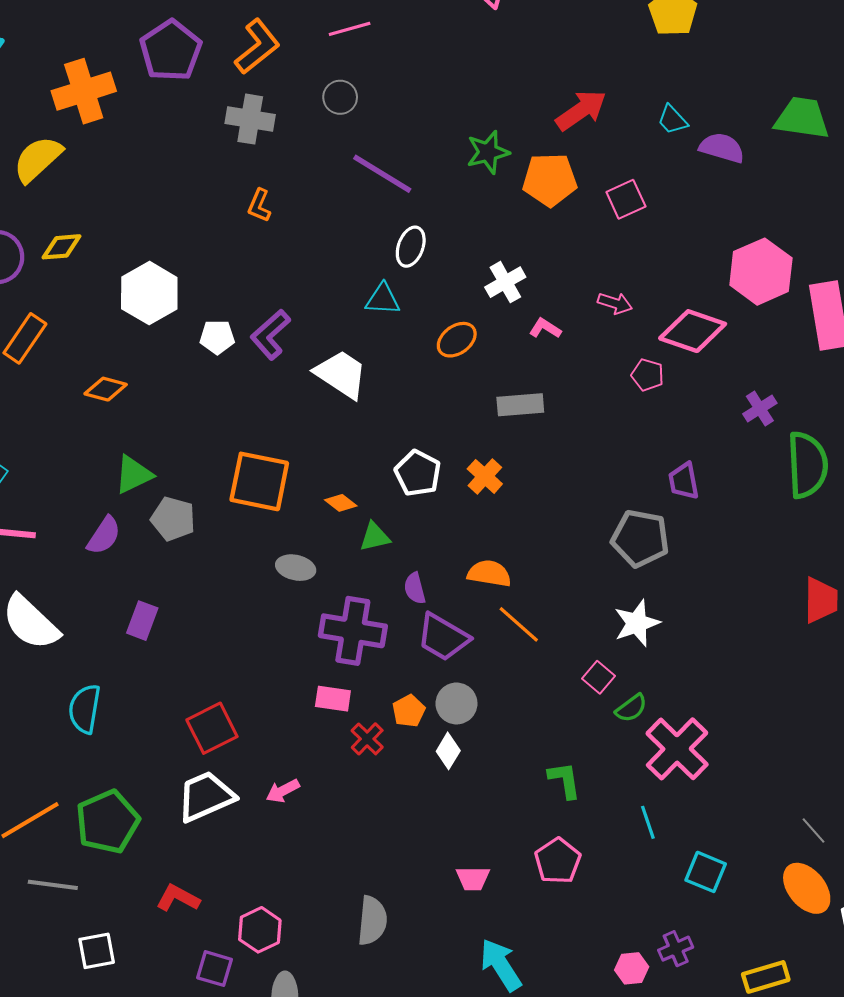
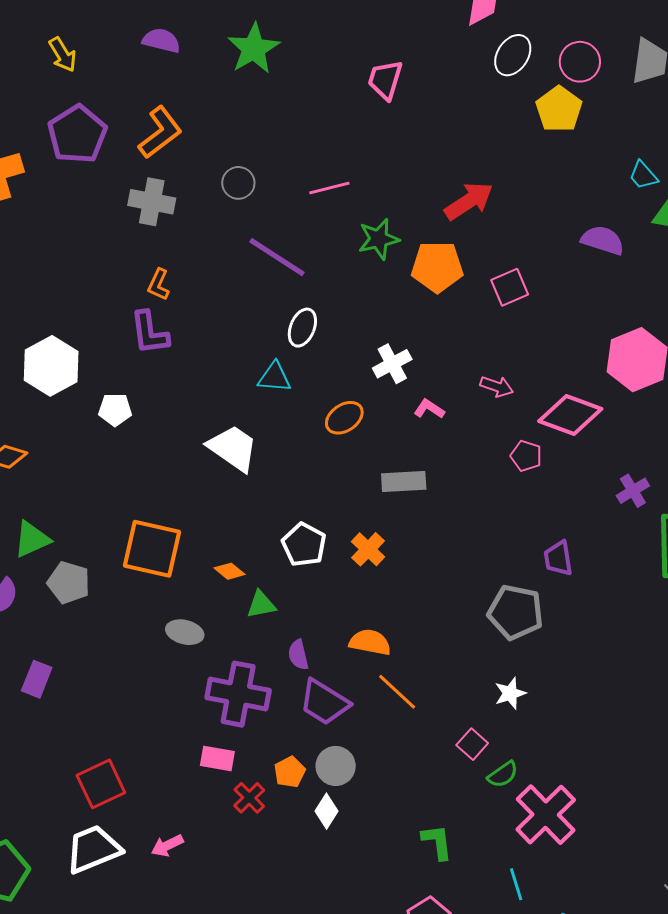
pink line: (350, 29) -> (329, 188), moved
cyan trapezoid: (673, 120) -> (643, 175), moved
purple L-shape: (270, 335) -> (149, 333), moved, turned -57
white star: (637, 623) -> (510, 693), size x0.7

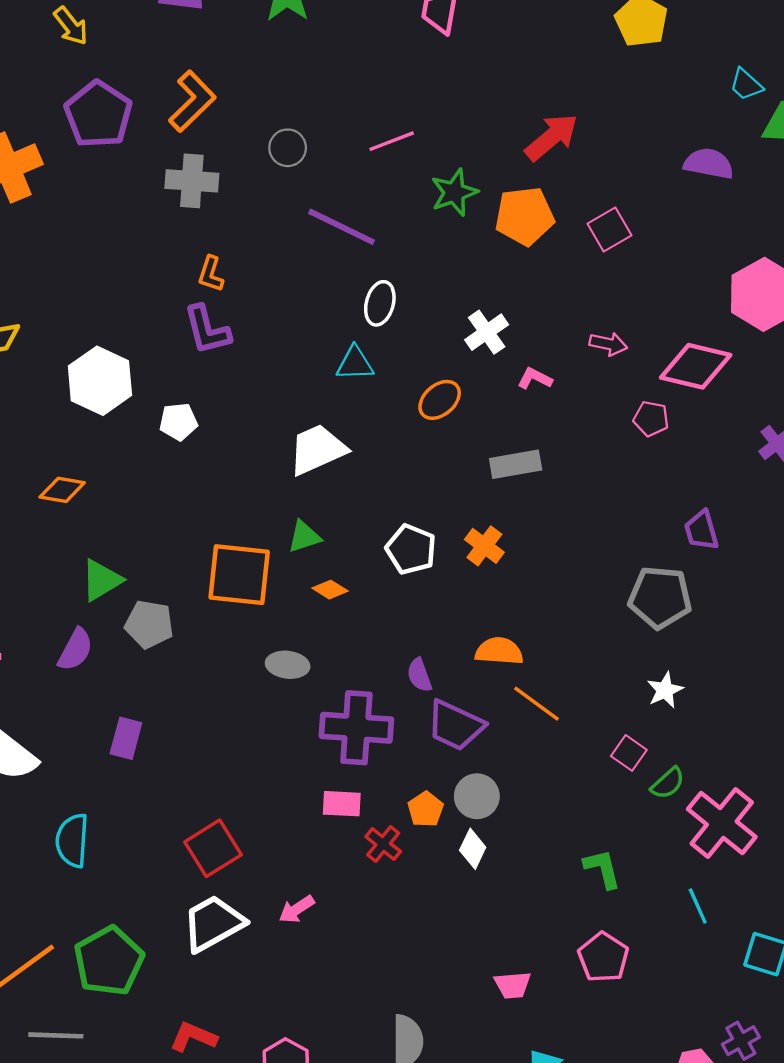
white trapezoid: (233, 448) -> (317, 449), turned -52
green triangle: (261, 605) -> (304, 537), moved

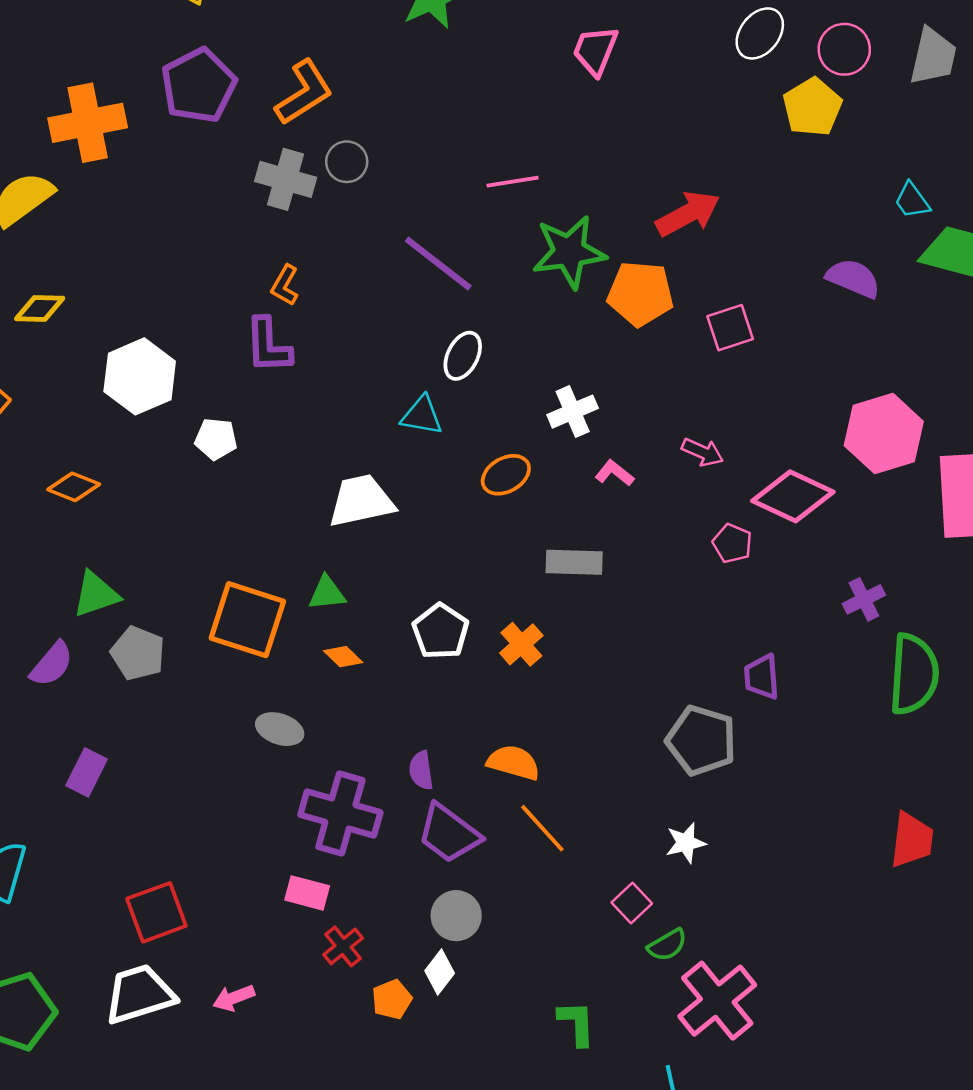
gray circle: (288, 148) -> (347, 162), moved
green star: (454, 192) -> (569, 252), size x1.4
orange pentagon: (426, 809) -> (392, 999), moved

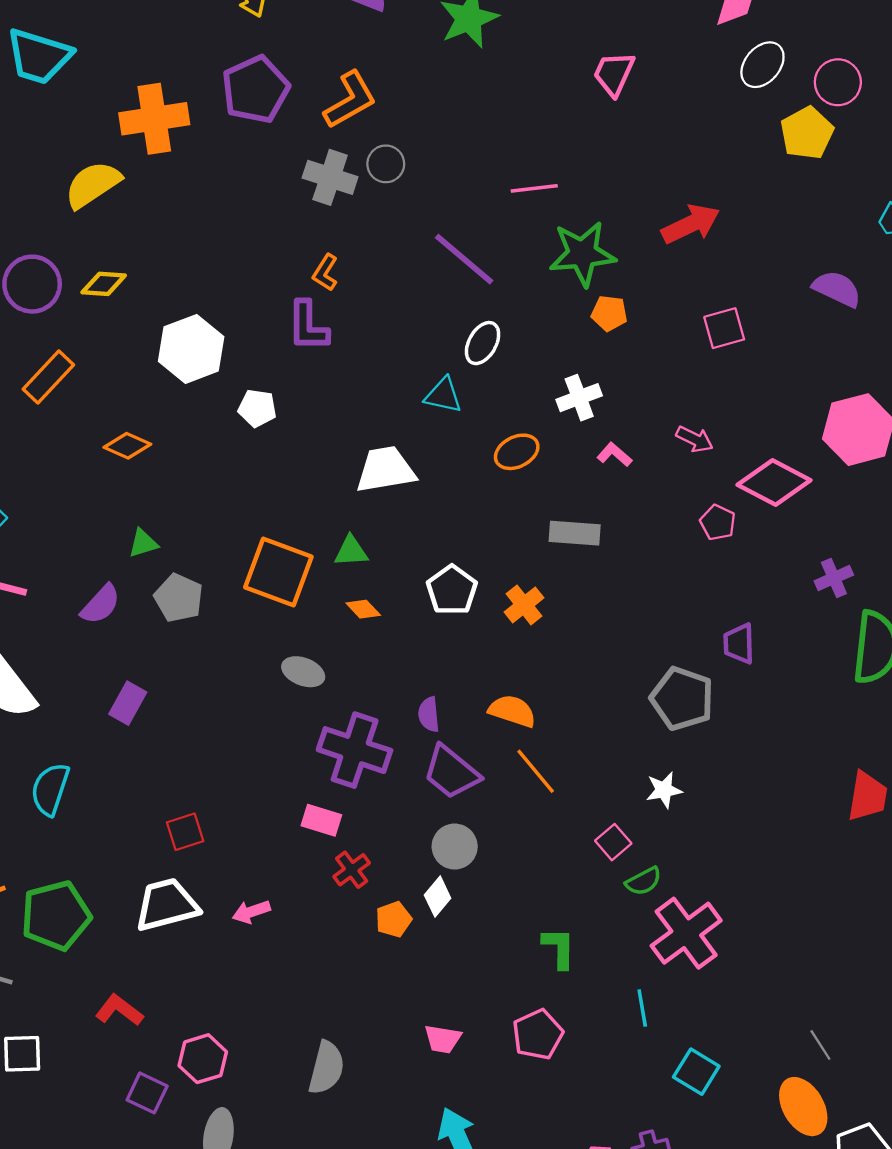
orange pentagon: (640, 294) -> (609, 313), moved, size x0.6
green triangle: (96, 594) -> (143, 543), size x0.7
red square: (156, 912) -> (185, 832), size x0.7

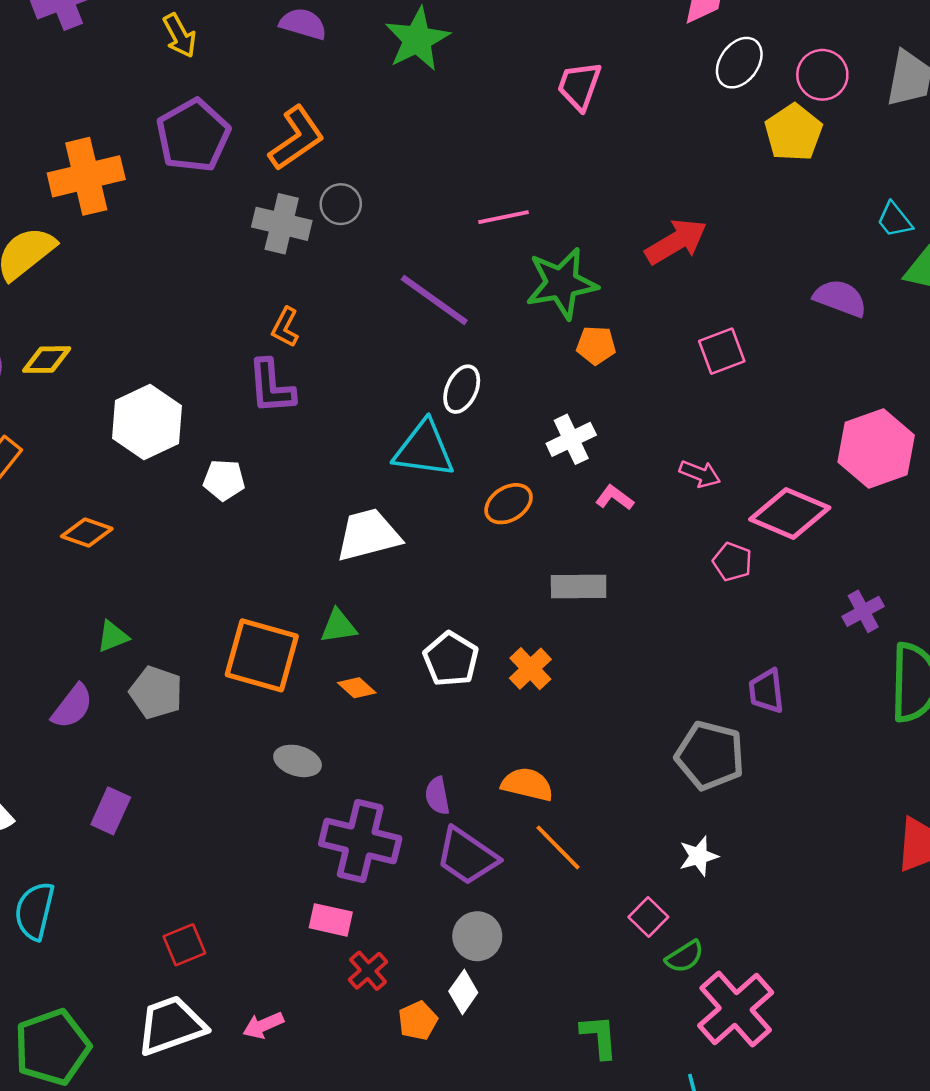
cyan triangle: (443, 395) -> (424, 449), size x1.5

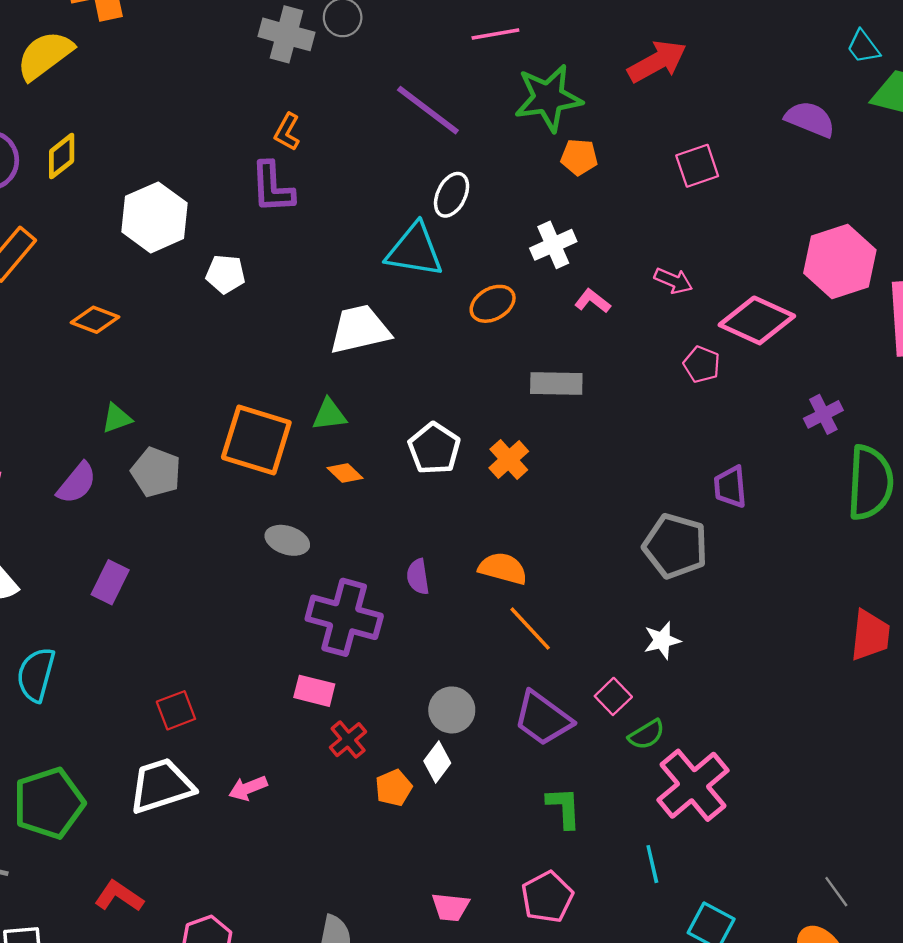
yellow diamond: (47, 360) -> (62, 156), turned -39
purple trapezoid: (467, 856) -> (543, 718), moved

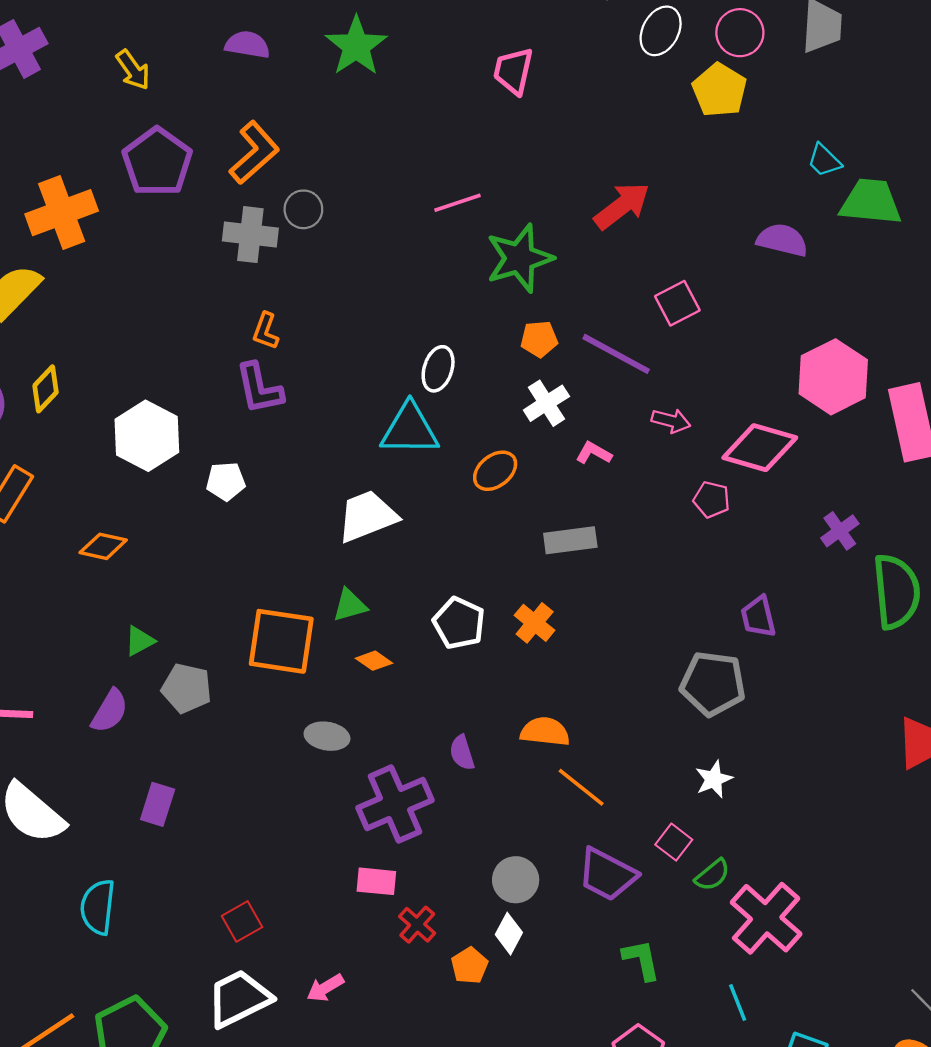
purple line: (428, 110) -> (616, 354), moved
orange pentagon: (579, 157) -> (539, 339), moved
purple cross: (344, 617) -> (395, 804), turned -30

